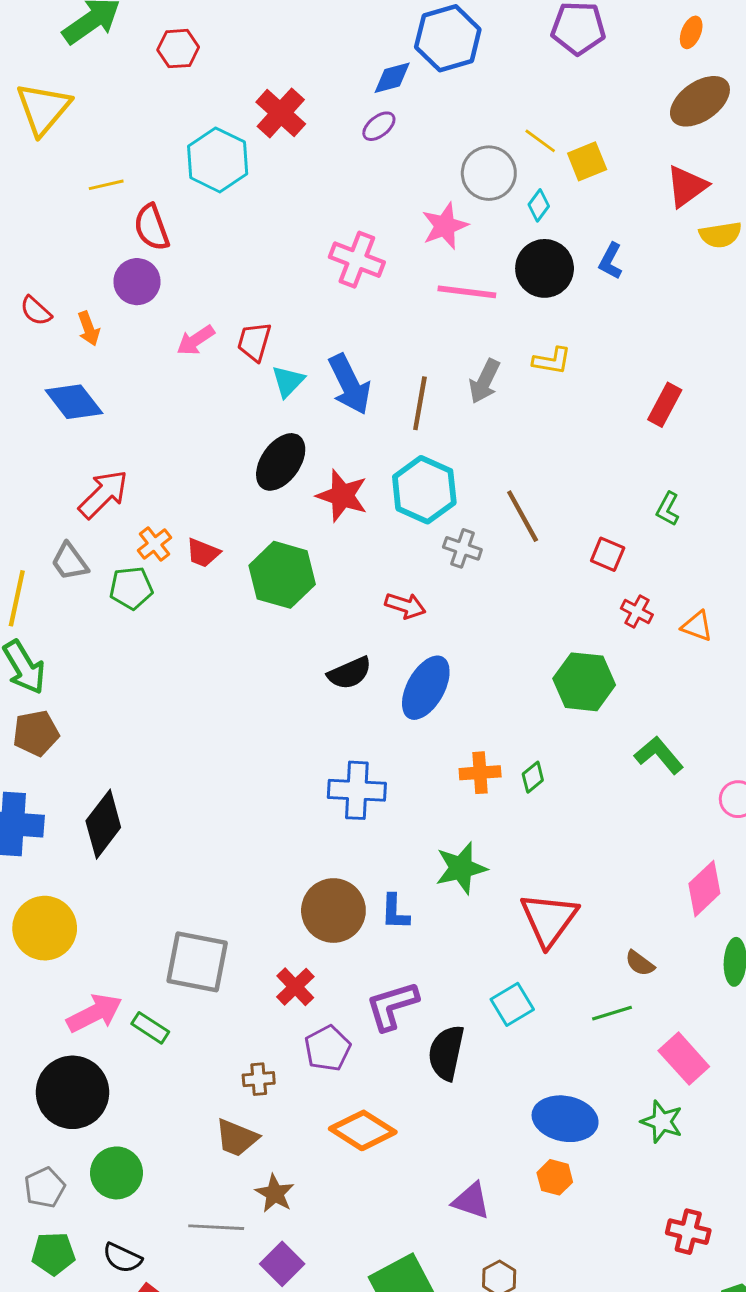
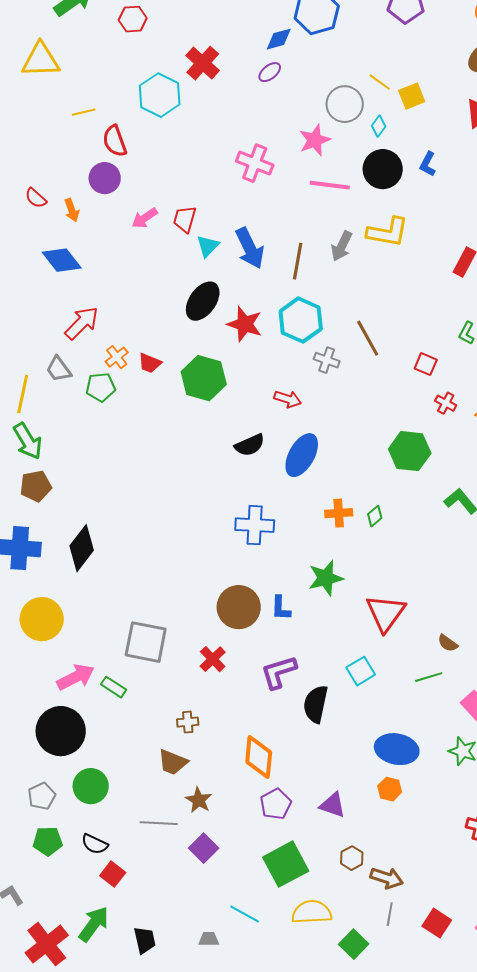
yellow triangle: (43, 109) -> (41, 60), turned 48
yellow L-shape: (552, 361) -> (388, 232), size x1.6
purple pentagon: (328, 1048) -> (276, 804), moved
orange diamond: (363, 1130) -> (259, 757), turned 63

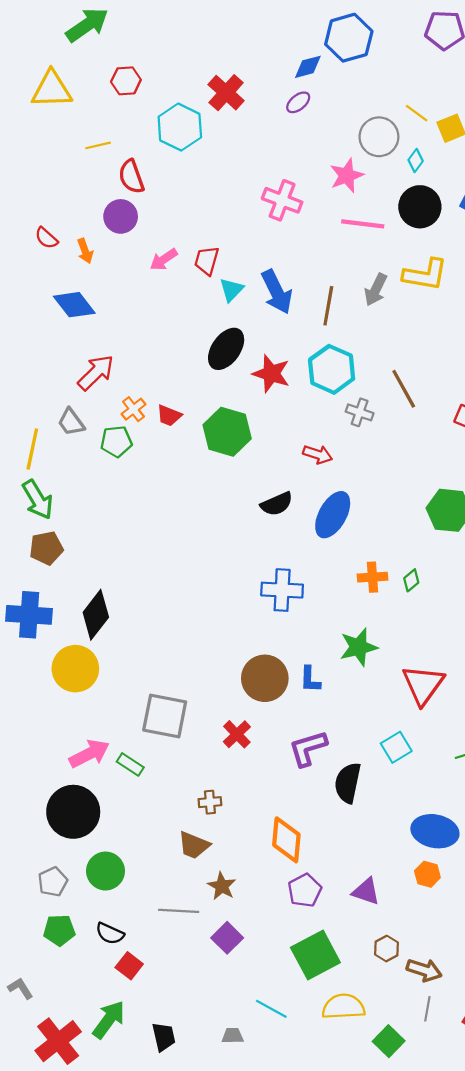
red hexagon: (133, 19) -> (126, 81), moved
yellow circle: (42, 619) -> (75, 669), moved

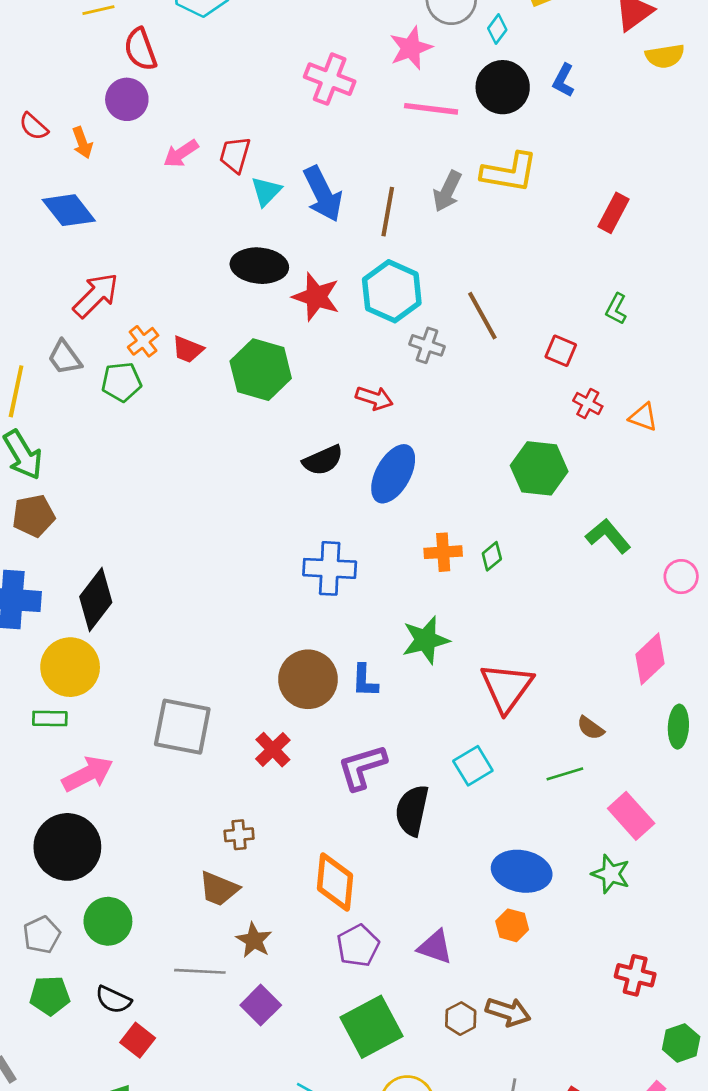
black ellipse: (226, 349) -> (259, 266), turned 60
green rectangle: (130, 764) -> (50, 718), moved, turned -32
brown arrow: (424, 970) -> (508, 1012), moved

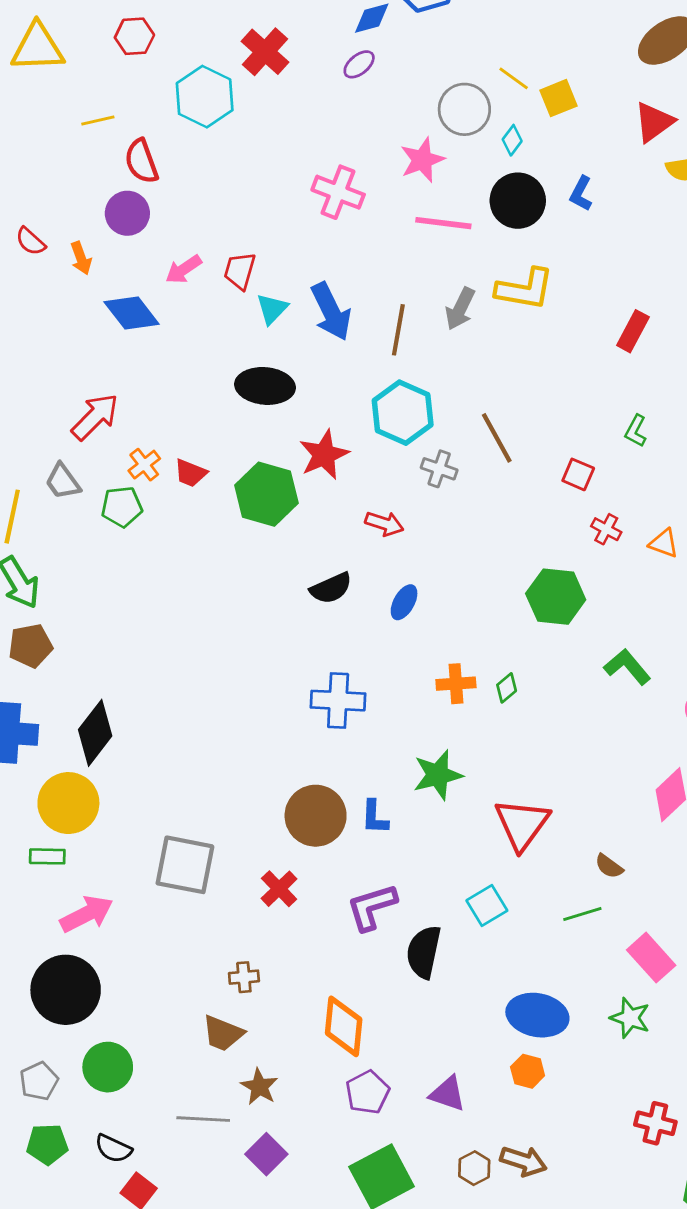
blue diamond: (69, 210) -> (132, 313), moved
red star: (316, 297) -> (324, 455), moved, turned 30
blue ellipse: (393, 474) -> (404, 602), size x0.6

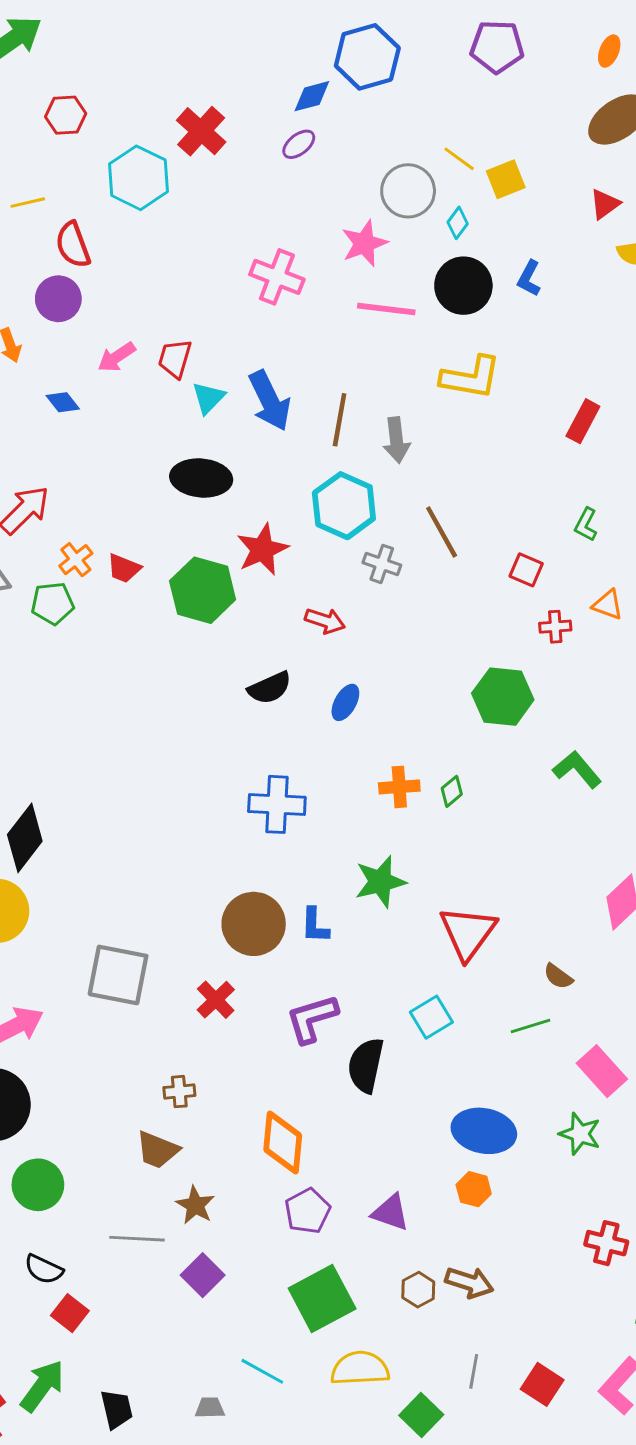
red triangle: (654, 122) -> (605, 204), size x0.7
gray arrow: (460, 309) -> (396, 440), moved, turned -33
blue diamond: (132, 313) -> (63, 402), size x0.6
red cross: (606, 529) -> (555, 627), turned -32
orange triangle: (664, 543) -> (608, 605), moved

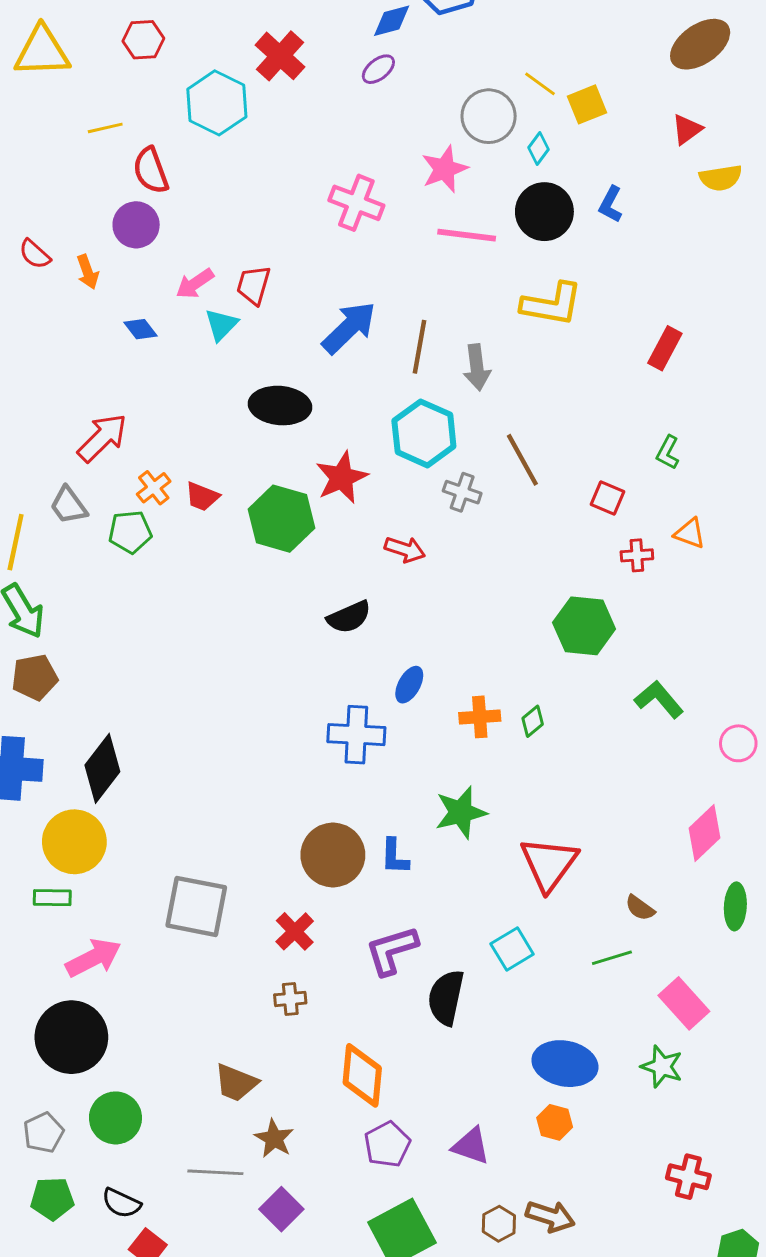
cyan triangle: (208, 398) -> (221, 325), moved
blue arrow: (270, 401) -> (349, 328), turned -108
blue ellipse: (345, 702) -> (409, 685), moved
brown cross: (179, 1092) -> (290, 999), moved

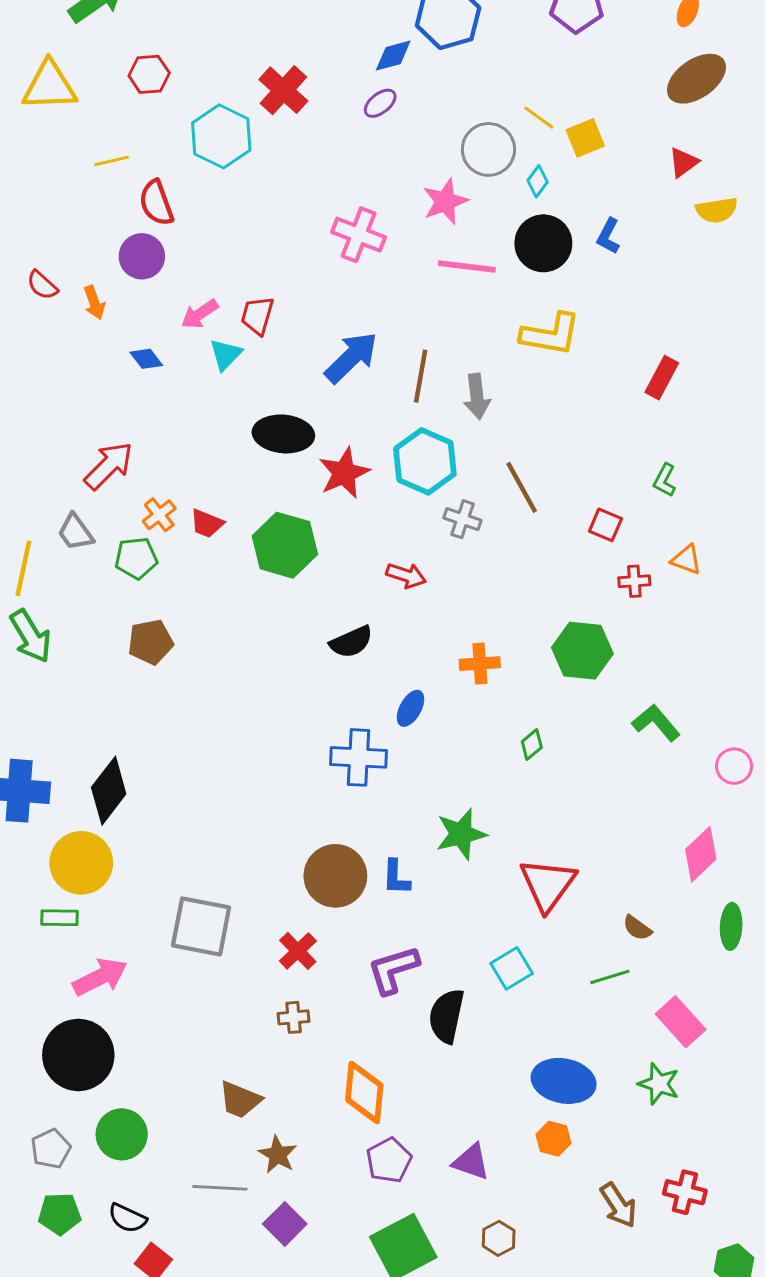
red star: (342, 477) -> (344, 473), moved
brown pentagon: (35, 677) -> (151, 642), moved
orange cross: (480, 717) -> (480, 664), moved
brown arrow: (550, 1216) -> (618, 1205), moved, turned 39

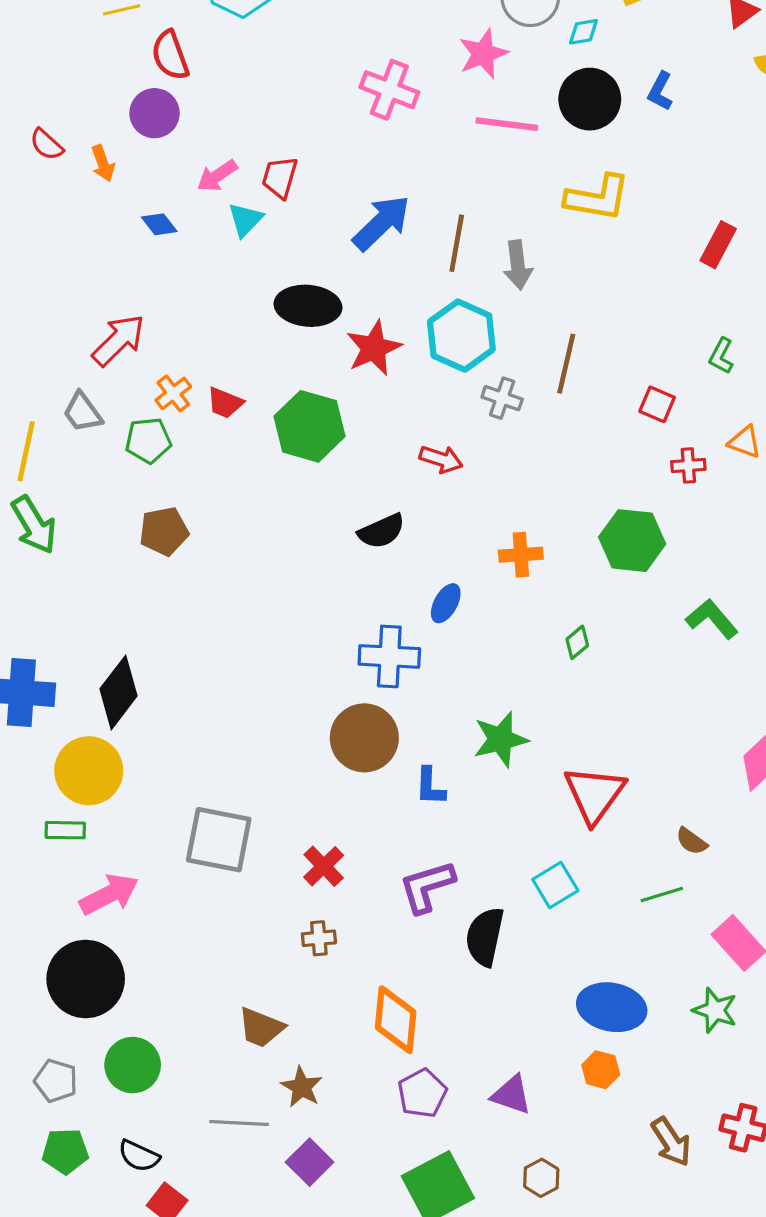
cyan diamond: (538, 181) -> (583, 32), turned 44
brown line: (522, 487) -> (566, 364), turned 42
brown circle: (335, 876) -> (364, 738), moved
gray pentagon: (51, 1149) -> (56, 1081), turned -30

